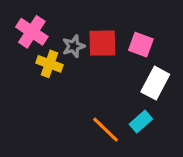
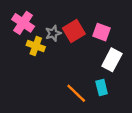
red square: (102, 43) -> (74, 31), turned -30
cyan rectangle: (141, 122) -> (102, 87), turned -63

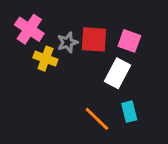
red square: (74, 31) -> (94, 39), turned 35
white rectangle: (112, 60) -> (118, 73), moved

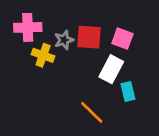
pink cross: (29, 29) -> (28, 27), turned -36
cyan rectangle: (129, 112) -> (128, 91), moved

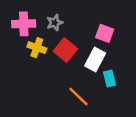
red square: (89, 37) -> (65, 50), moved, turned 35
gray star: (64, 40) -> (55, 23), moved

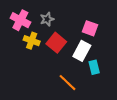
pink cross: (24, 24) -> (20, 20), turned 30

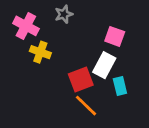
gray star: (47, 19) -> (64, 14), moved
red square: (56, 43) -> (81, 79), moved, turned 30

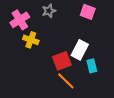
pink cross: (26, 26) -> (20, 20), turned 30
pink square: (115, 36) -> (88, 12), moved

